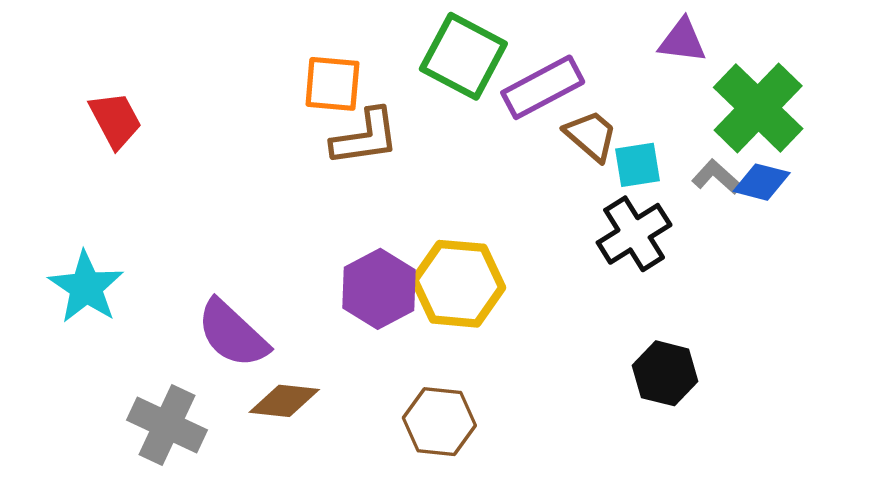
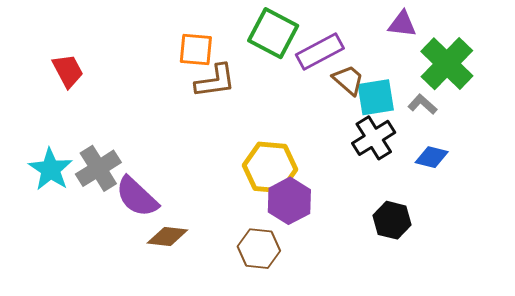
cyan square: (637, 165) -> (376, 97), size x1.4
blue diamond: (762, 182) -> (432, 157), moved
purple hexagon: (379, 289) -> (289, 201), moved
gray cross: (167, 425) -> (98, 168), moved, turned 33

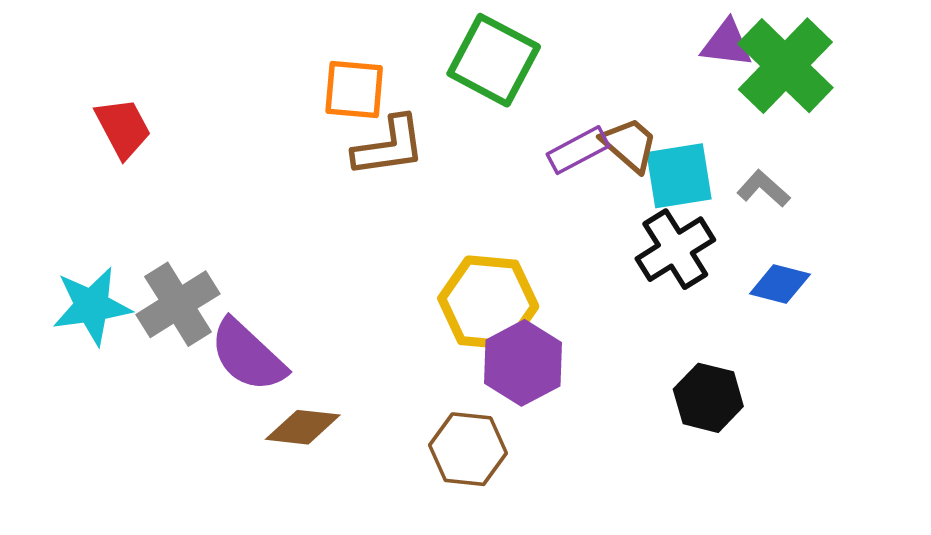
purple rectangle: (320, 51) -> (578, 150), moved, size x0.7
green cross: (447, 64) -> (785, 66), moved
cyan star: (51, 169) -> (92, 306), turned 30

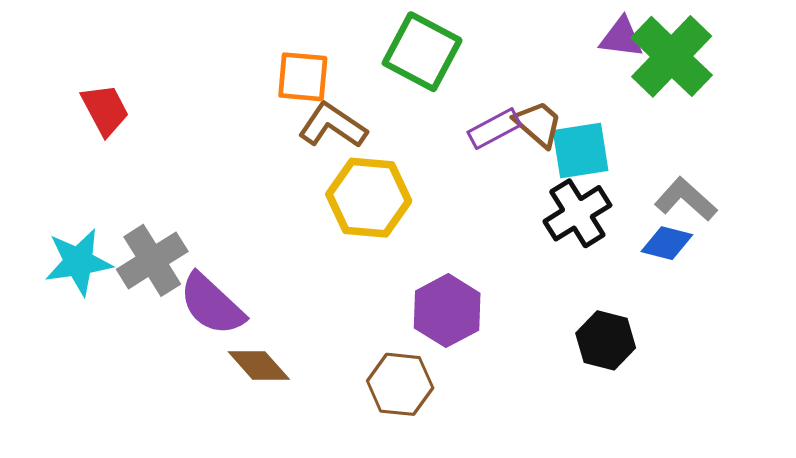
brown L-shape: (389, 146) -> (333, 125), turned -138
gray L-shape: (763, 189) -> (686, 199), moved, size x1.4
yellow hexagon: (488, 302) -> (369, 198), moved
brown diamond: (303, 427) -> (259, 366), turned 42

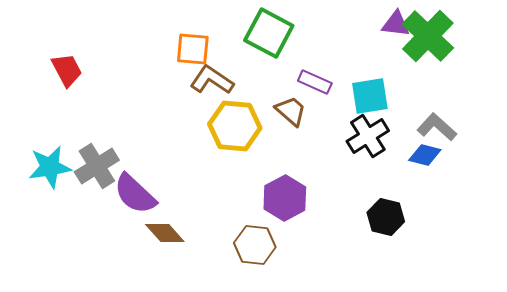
brown trapezoid: (538, 124) -> (291, 111), moved
purple rectangle: (494, 129) -> (315, 82), turned 52

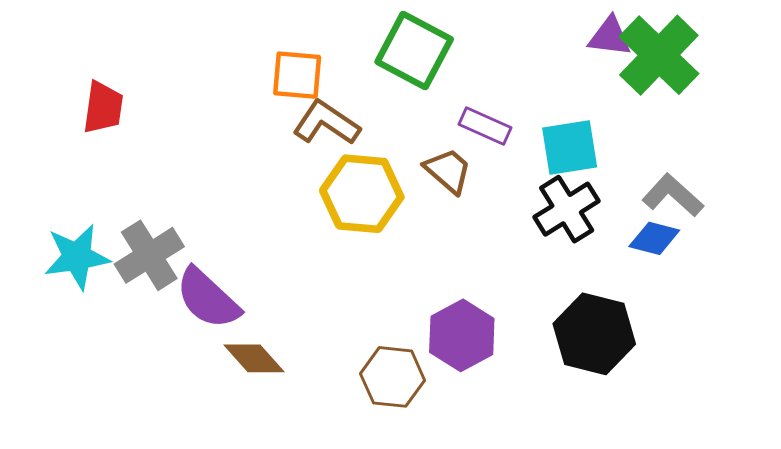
red trapezoid: (67, 70) -> (103, 107), turned 36
purple hexagon: (285, 198) -> (462, 335), moved
black hexagon: (386, 217) -> (594, 334), size x1.4

